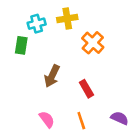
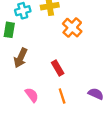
brown arrow: (52, 76) -> (21, 58), moved
red rectangle: (86, 89) -> (58, 68), moved

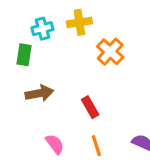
brown arrow: (21, 58) -> (39, 93), turned -126

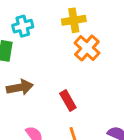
yellow cross: (79, 22) -> (74, 20), moved

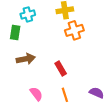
orange cross: (87, 48) -> (74, 30), turned 30

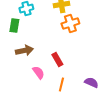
pink semicircle: (36, 94) -> (38, 72), moved
orange line: (65, 95) -> (61, 84), turned 32

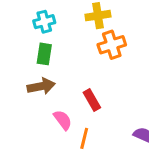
green rectangle: (14, 26) -> (44, 54), moved
orange line: (61, 84) -> (84, 138), moved

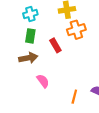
red rectangle: (92, 100) -> (55, 45), moved
orange line: (84, 138) -> (74, 97), moved

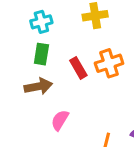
orange cross: (76, 30) -> (109, 63), moved
pink semicircle: (43, 81) -> (60, 120), turned -112

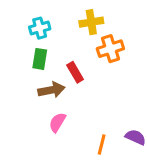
orange cross: (109, 63) -> (110, 49), moved
brown arrow: (38, 86) -> (51, 90), moved

